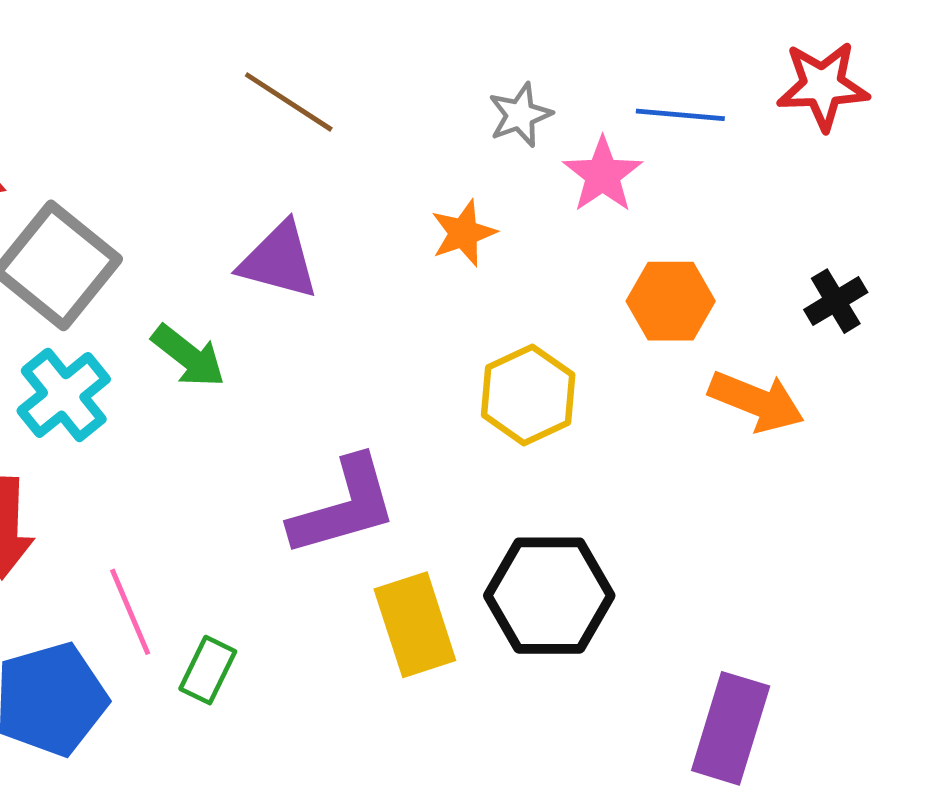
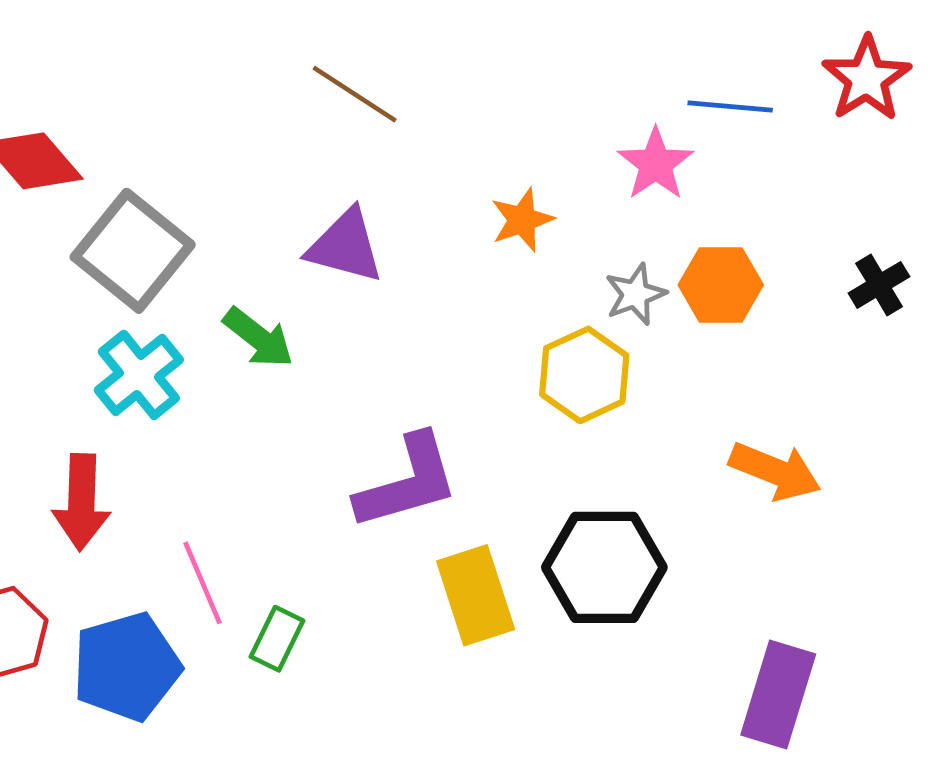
red star: (823, 86) -> (867, 79), turned -30
gray star: (520, 115) -> (635, 294), moved
orange arrow: (756, 401) -> (775, 471), moved

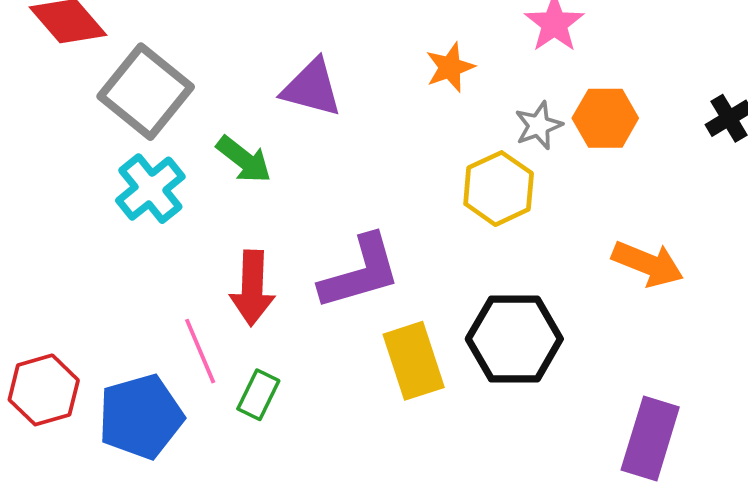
red arrow: (81, 502) -> (252, 288), moved

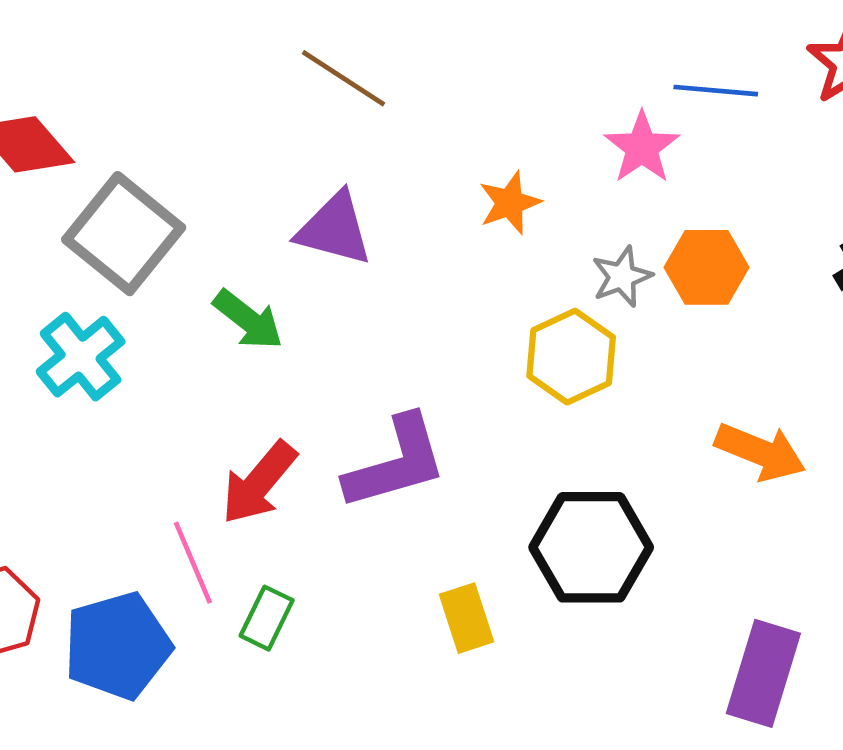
cyan cross: (150, 189) -> (81, 357), moved
red arrow: (252, 288) -> (259, 483), turned 38
yellow rectangle: (414, 361) -> (467, 618), moved, size x0.7

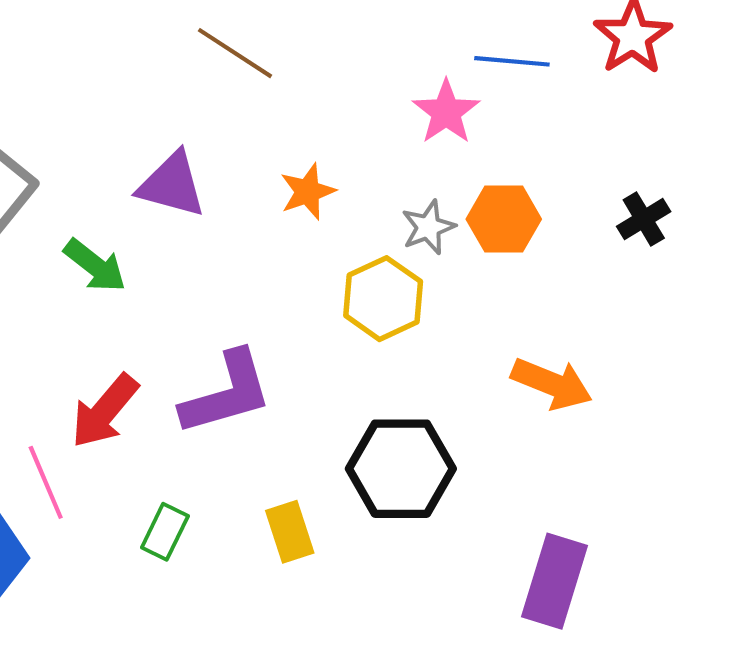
brown line: (344, 78) -> (235, 53), moved
orange star: (510, 203) -> (308, 192), moved
green rectangle: (267, 618) -> (165, 532), moved

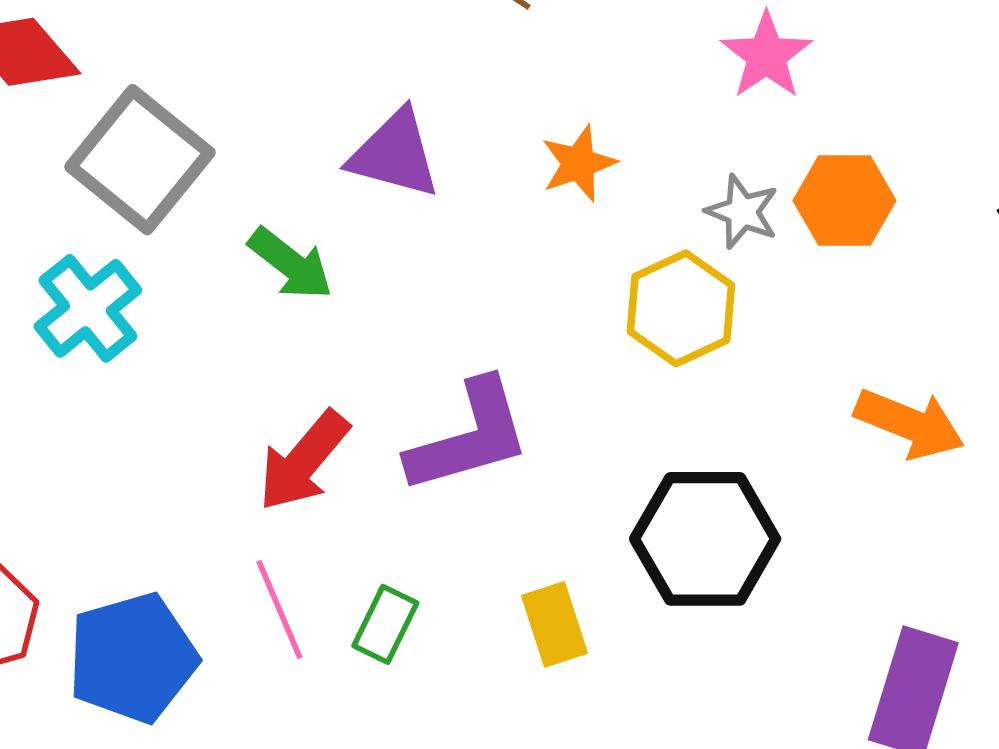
gray star: (428, 227) -> (742, 212), turned -30
pink line: (46, 482) -> (279, 609), moved

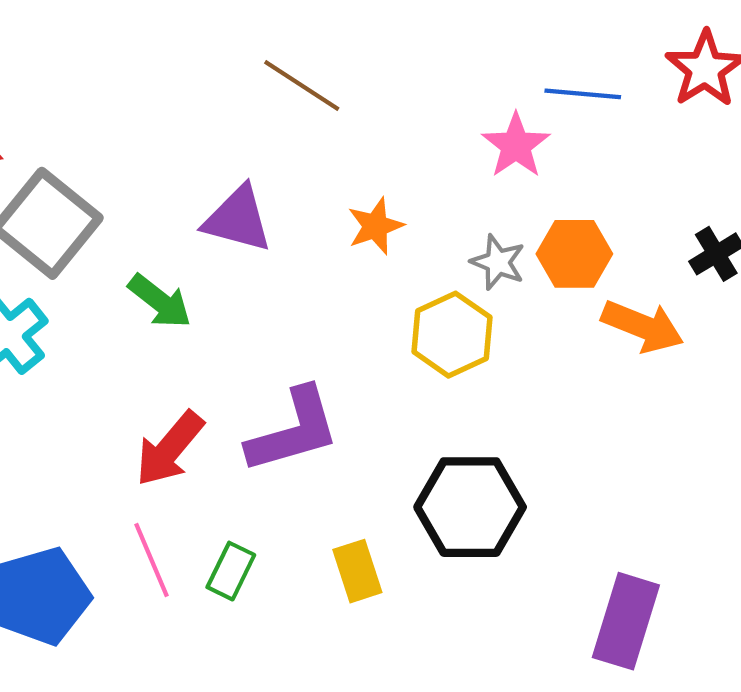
orange arrow: (910, 424) -> (643, 326), moved

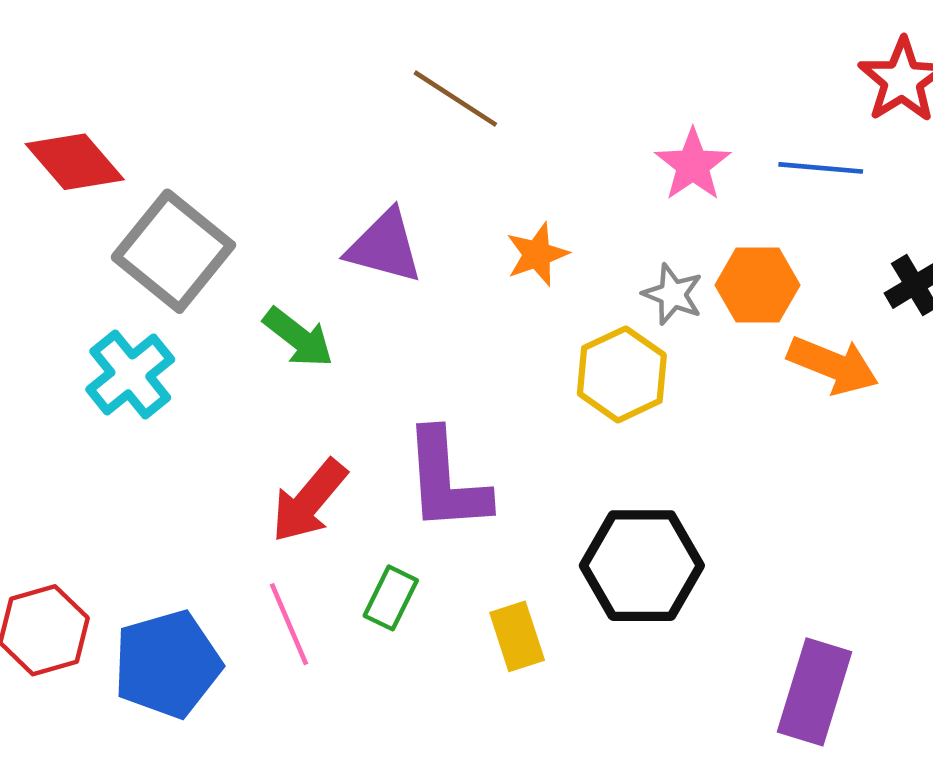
blue line: (583, 94) -> (821, 168), moved
purple L-shape: (293, 431) -> (446, 481), turned 102
green rectangle: (231, 571) -> (391, 598), moved

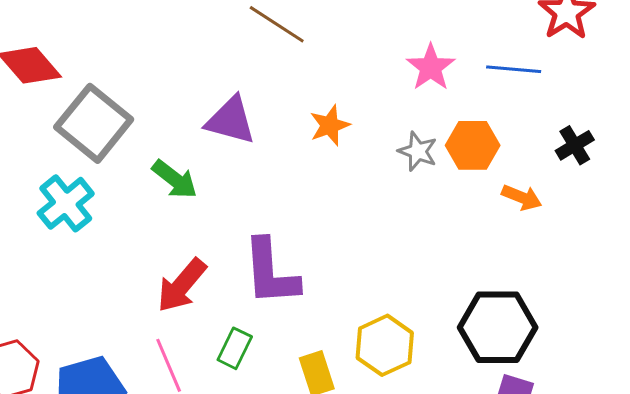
orange arrow: (833, 365) -> (522, 197), size x0.7
yellow hexagon: (622, 374) -> (385, 345), moved
black hexagon: (642, 566) -> (498, 327), moved

